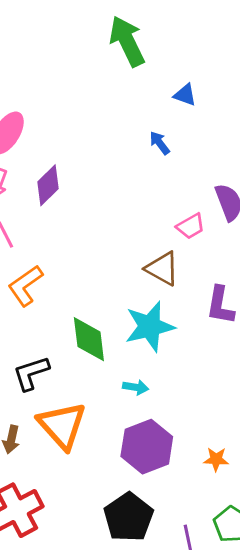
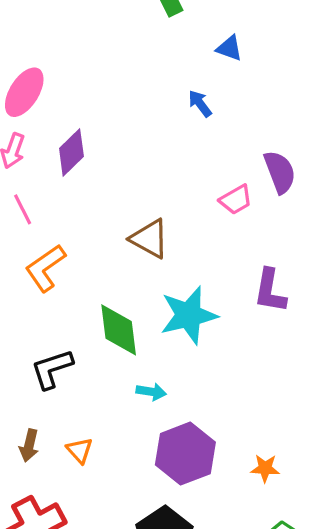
brown triangle: (162, 269) -> (150, 239), moved
cyan arrow: (136, 387) -> (151, 392), moved
orange triangle: (62, 425) -> (80, 450), moved, size x0.5

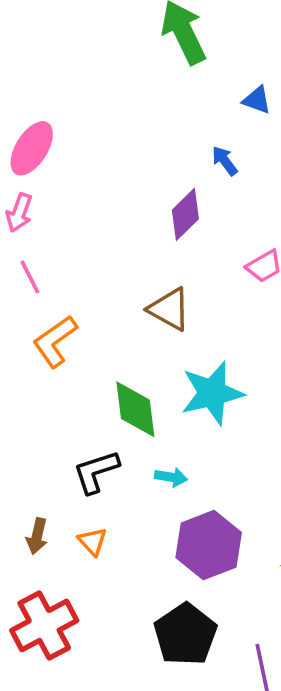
purple diamond: (71, 152) -> (185, 214), moved
black L-shape: (52, 369) -> (96, 472), moved

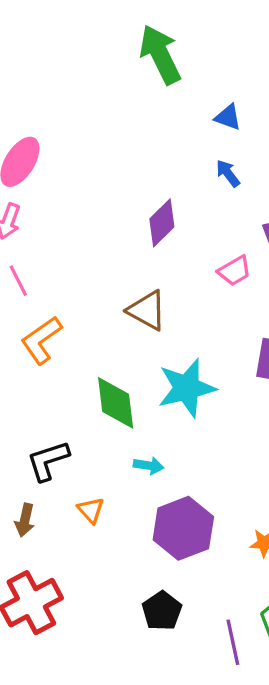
blue arrow: (225, 161) -> (228, 173), moved
black L-shape: (96, 472) -> (48, 461), moved
orange triangle: (92, 541) -> (91, 510), moved
black pentagon: (185, 634) -> (162, 611), size x0.7

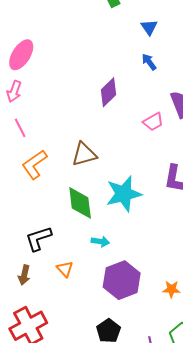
blue triangle: (228, 117) -> (149, 27), turned 36
brown triangle: (147, 310) -> (84, 154), moved, turned -44

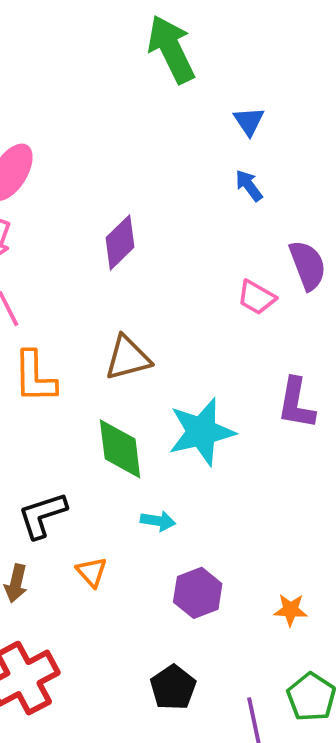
purple diamond: (109, 92) -> (120, 242), moved
pink trapezoid: (153, 122) -> (256, 297), turned 60
orange L-shape: (34, 164) -> (35, 377), turned -56
purple hexagon: (122, 280) -> (198, 593), size x0.7

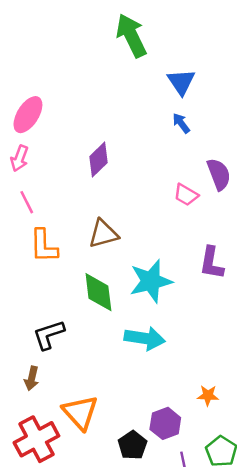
blue triangle: (249, 121) -> (181, 82), size x1.4
cyan arrow: (158, 521) -> (145, 338), moved, size x1.8
orange triangle: (92, 572) -> (80, 412), moved, size x1.8
purple hexagon: (198, 593) -> (165, 423), moved

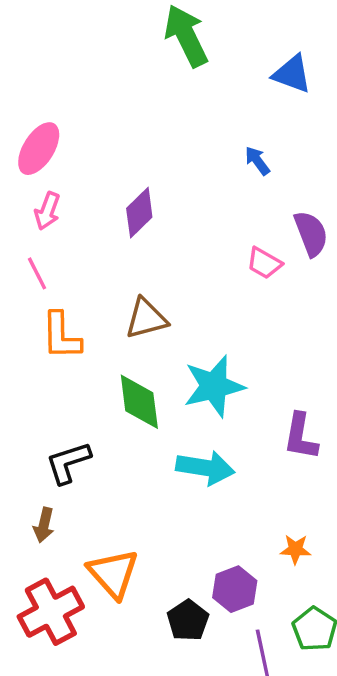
blue triangle: (181, 82) -> (292, 74), moved, turned -36
pink arrow: (19, 158) -> (47, 211), moved
purple L-shape: (212, 263) -> (301, 437), moved

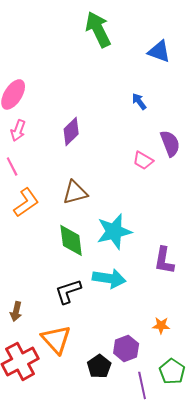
orange L-shape: (61, 336) -> (26, 202), turned -124
black L-shape: (68, 463) -> (68, 291), moved

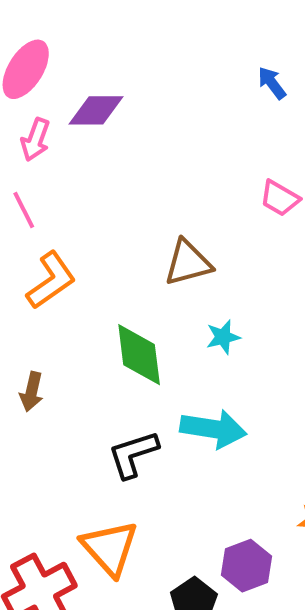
purple diamond: (71, 131) -> (96, 110), moved, turned 44
brown triangle: (75, 192) -> (188, 263), moved
cyan star: (114, 231) -> (223, 337), size x0.5
brown arrow: (16, 311) -> (32, 392), moved

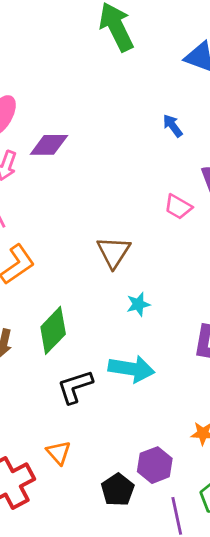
brown triangle: (188, 263) -> (114, 252), turned -42
green diamond: (139, 355) -> (53, 330), moved, turned 51
orange triangle: (110, 548) -> (59, 453), size x0.6

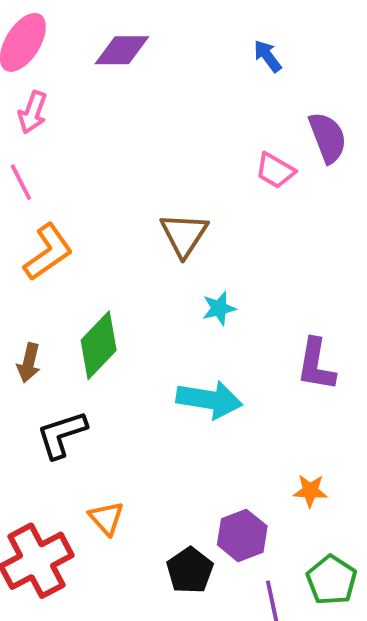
purple diamond: (49, 145) -> (122, 50), moved
black L-shape: (75, 387) -> (62, 435), moved

